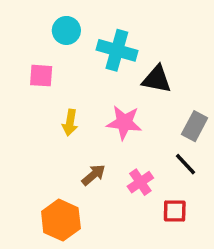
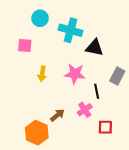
black line: (186, 164) -> (97, 91), moved, turned 32
brown arrow: (93, 175) -> (57, 115), moved

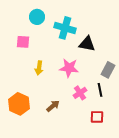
black line: (97, 91) -> (100, 90), moved
pink cross: (85, 110) -> (80, 93), moved
orange hexagon: (37, 133) -> (19, 104), moved

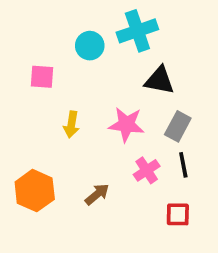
cyan circle: (37, 17) -> (90, 46), moved
cyan cross: (65, 28) -> (137, 31), moved, turned -35
gray rectangle: (108, 70) -> (178, 126), moved

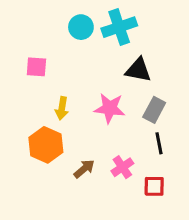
cyan circle: (90, 46) -> (81, 27), moved
pink cross: (147, 170) -> (122, 167), moved
orange hexagon: (35, 191) -> (46, 145), moved

